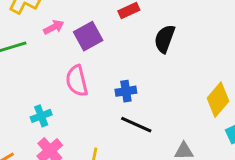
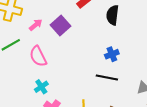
pink semicircle: (77, 81) -> (38, 56), moved
blue cross: (126, 91) -> (112, 54), moved

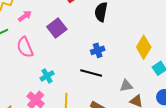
purple square: (61, 25) -> (57, 28), moved
cyan cross: (41, 87) -> (47, 76), moved

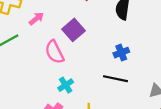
pink semicircle: (25, 47) -> (54, 52), moved

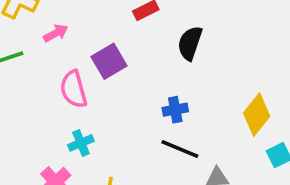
black line: (115, 79) -> (180, 149), moved

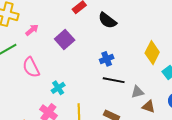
black semicircle: (190, 43) -> (107, 20), turned -60
pink semicircle: (74, 89) -> (31, 67), moved

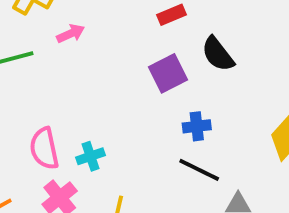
purple square: (65, 40) -> (168, 73), moved
pink semicircle: (31, 67) -> (44, 148), moved

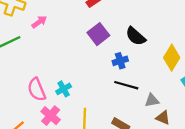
black semicircle: (218, 54) -> (136, 36), moved

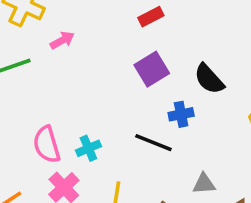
black line: (126, 85) -> (153, 143), moved
gray triangle: (152, 100) -> (204, 184), moved

